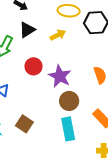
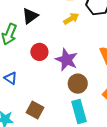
yellow arrow: (58, 35) -> (71, 19), moved

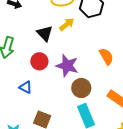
black triangle: (30, 16) -> (45, 33), moved, turned -30
blue triangle: (11, 78) -> (26, 87), moved

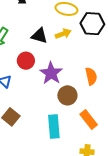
black triangle: (45, 33) -> (39, 36), turned -48
brown circle: (81, 88) -> (67, 95), moved

